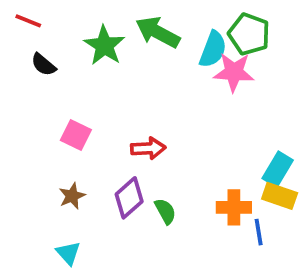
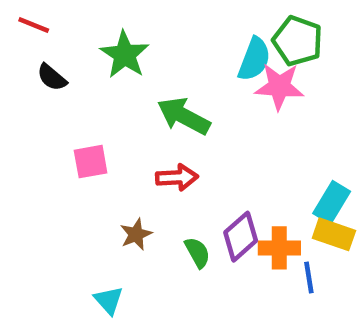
green arrow: (158, 32) -> (184, 116), moved
pink square: (76, 135) -> (91, 162), turned -36
brown star: (72, 196) -> (136, 234), moved
purple diamond: (129, 198) -> (241, 237), moved
cyan triangle: (68, 253) -> (109, 300), moved

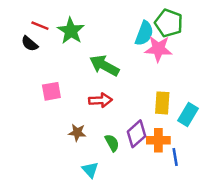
red line: (34, 25) -> (40, 26), moved
brown star: (136, 234) -> (77, 133), turned 30
yellow rectangle: (334, 234) -> (162, 103), moved, turned 75
cyan triangle: (109, 300) -> (90, 170), moved

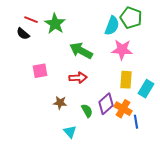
pink star: (158, 49) -> (122, 50), moved
orange cross: (158, 140) -> (123, 109), turned 30

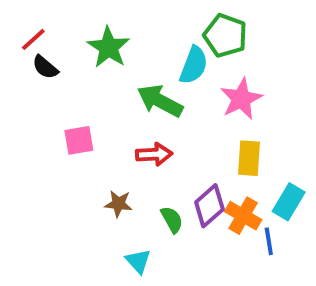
green pentagon: (131, 18) -> (225, 36), moved
red line: (31, 20) -> (33, 39), moved, turned -64
cyan semicircle: (112, 26) -> (194, 65), moved
pink star: (122, 50) -> (241, 99), turned -30
cyan rectangle: (146, 89) -> (289, 202), moved

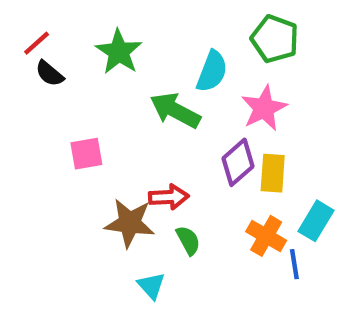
green pentagon: (225, 36) -> (275, 39), moved
red arrow: (154, 154) -> (169, 197), moved
brown star: (118, 204) -> (130, 223), size x1.6
purple diamond: (209, 206) -> (238, 162), moved

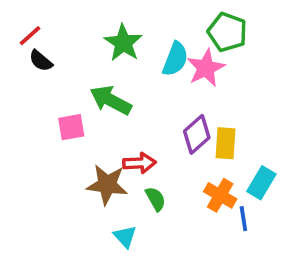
green star: (119, 52) -> (123, 43), moved
pink star: (264, 108) -> (206, 68), moved
green arrow: (175, 110) -> (111, 100), moved

